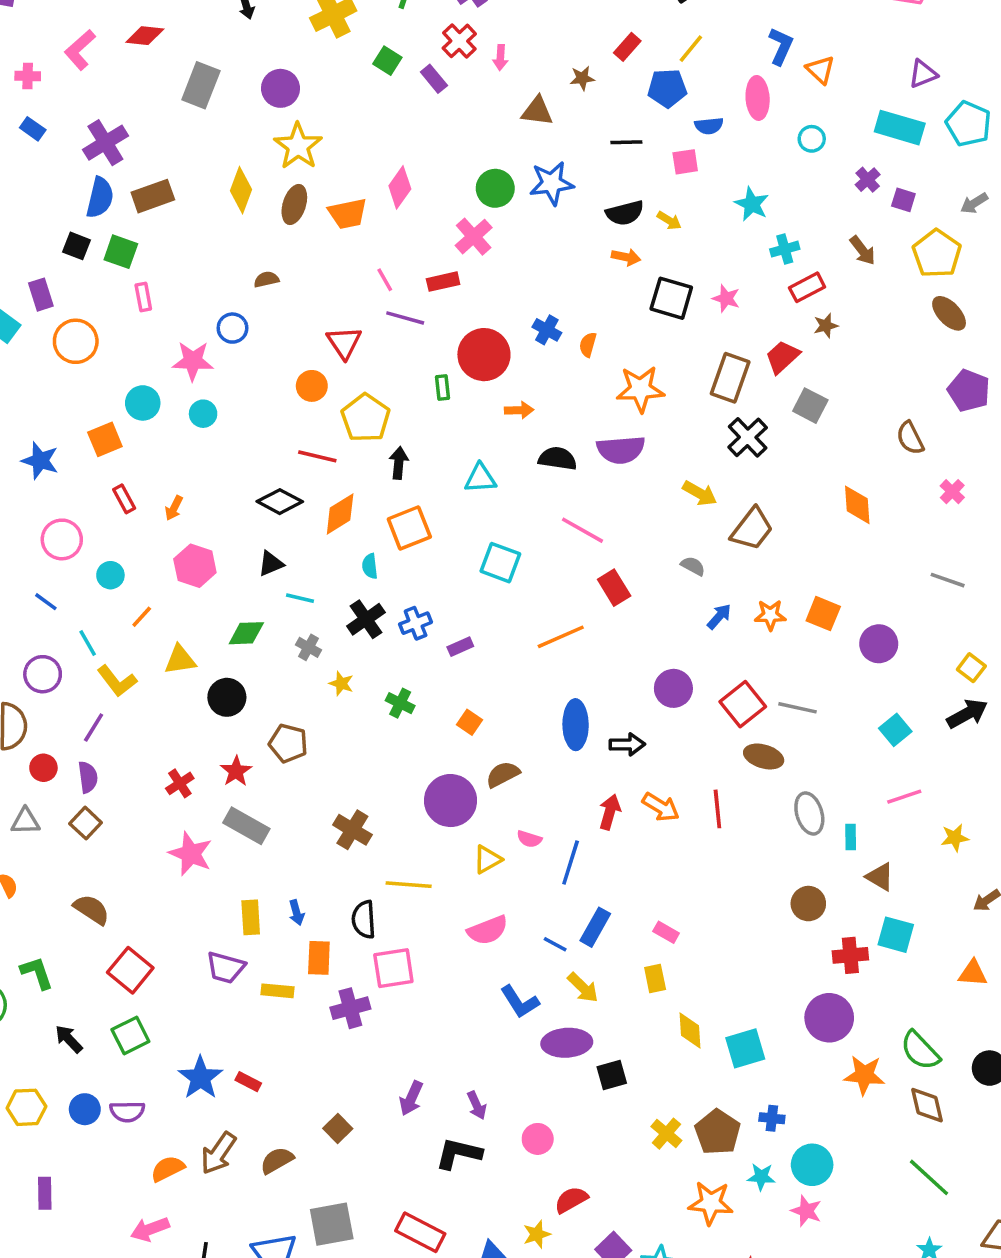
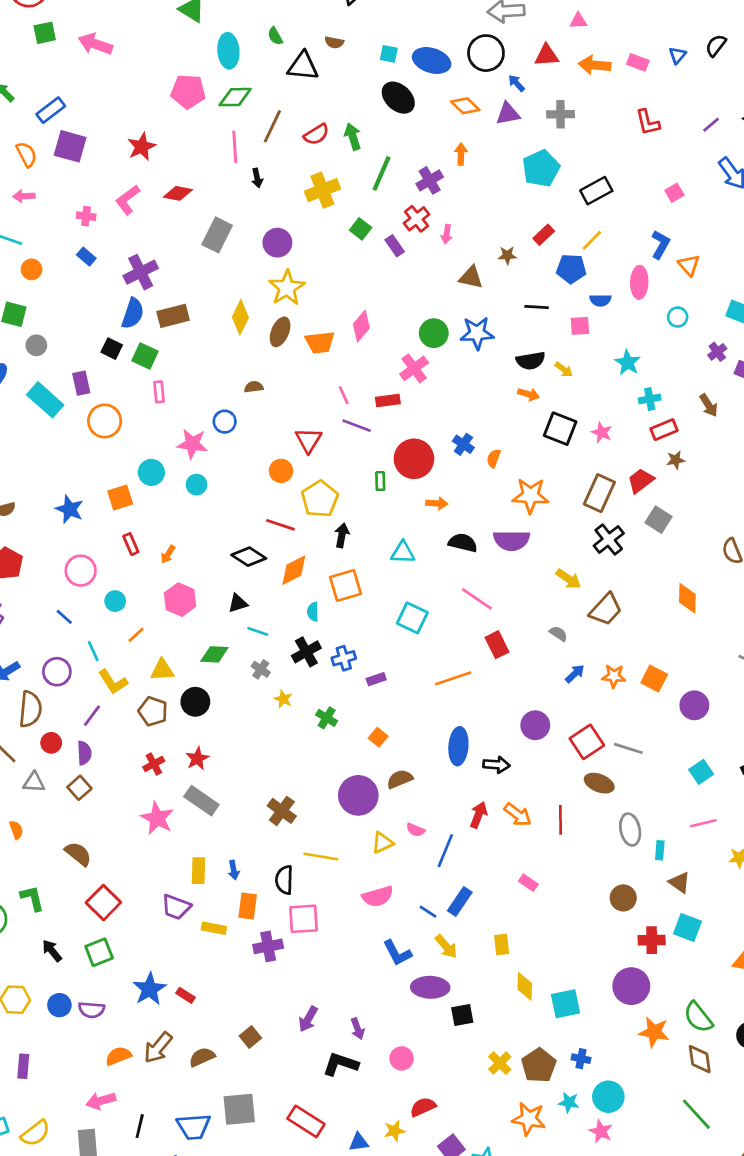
brown pentagon: (288, 743) -> (153, 711), moved
pink rectangle: (666, 932) -> (528, 883), moved

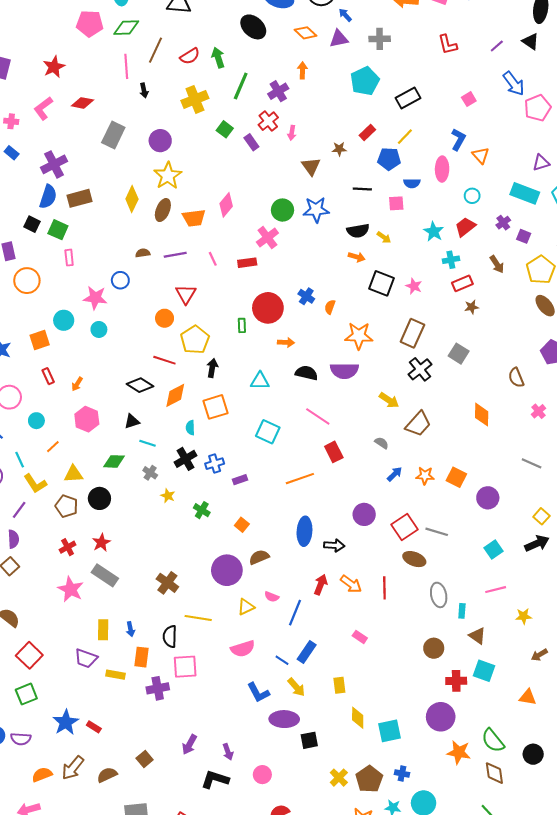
brown triangle: (471, 277) -> (311, 166), turned 42
purple line: (357, 426) -> (175, 255), moved, turned -30
red trapezoid: (641, 481) -> (465, 227), moved

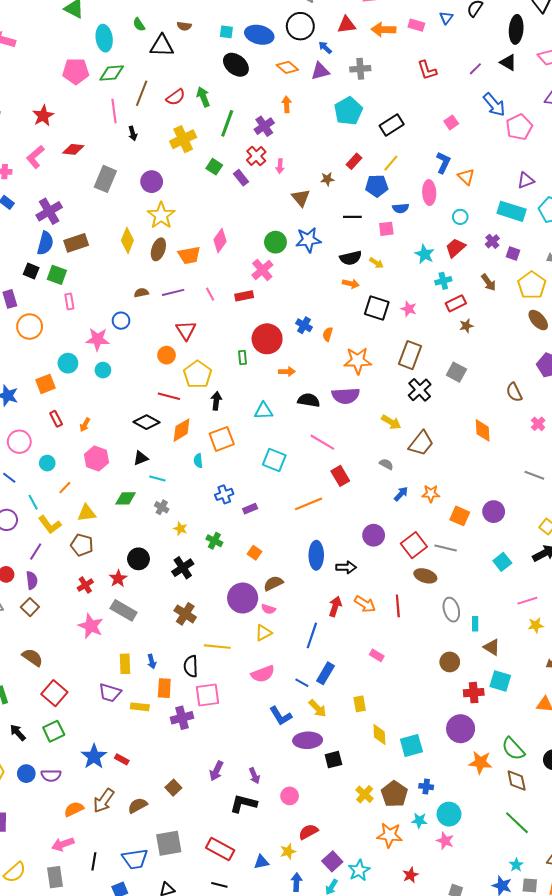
black cross: (186, 459) -> (183, 568), moved
orange square: (456, 477) -> (460, 516), moved
black circle: (99, 498) -> (138, 559), moved
pink line: (496, 590) -> (527, 601), moved
pink semicircle: (272, 597) -> (268, 609), moved

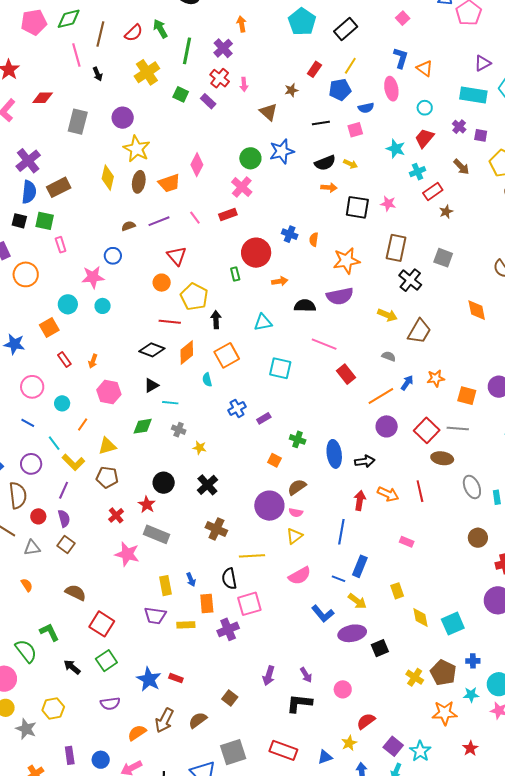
orange line: (309, 504) -> (381, 396), moved
green cross: (214, 541) -> (298, 439), moved
blue circle: (26, 774) -> (101, 760), moved

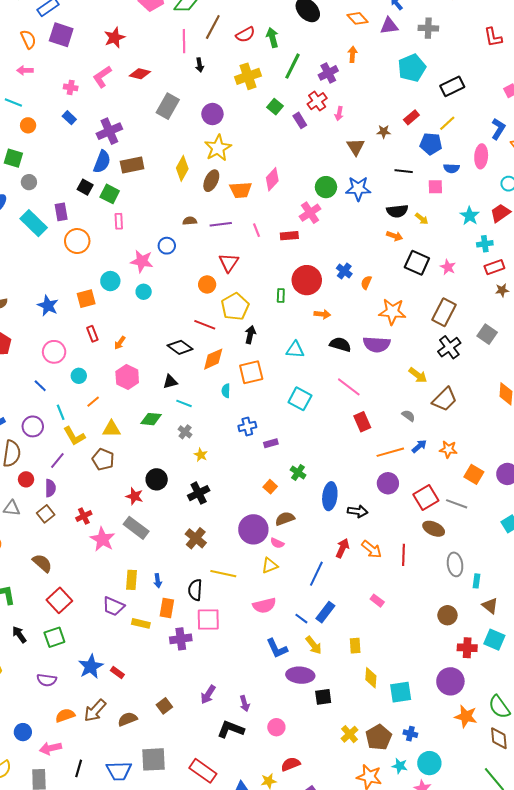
red star: (147, 505) -> (135, 496), turned -30
red cross: (116, 515) -> (84, 516), moved

